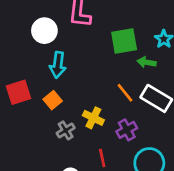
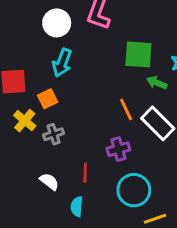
yellow cross: (93, 118) -> (25, 121), moved

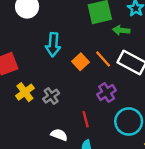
cyan arrow: (62, 63) -> (53, 45), moved
orange square: (48, 99) -> (80, 62), moved
yellow cross: (25, 121) -> (25, 92), turned 30

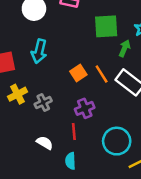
green arrow: (121, 30) -> (125, 48), turned 98
cyan arrow: (53, 45) -> (39, 51), moved
purple cross: (107, 92) -> (85, 108), moved

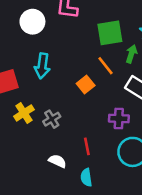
orange line: (102, 74) -> (106, 66), moved
purple cross: (85, 108) -> (119, 118), moved, turned 30

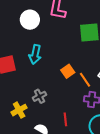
orange line: (106, 66) -> (85, 80), moved
yellow cross: (24, 113) -> (19, 110), moved

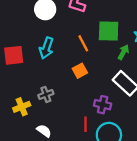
orange line: (85, 80) -> (83, 43), moved
red line: (65, 119) -> (85, 124), moved

